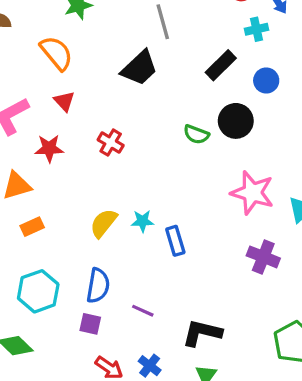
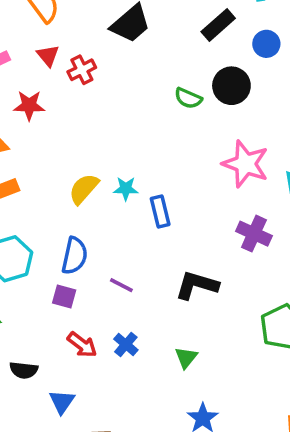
red cross: (111, 143) -> (82, 70), moved, turned 30
black L-shape: (202, 333) -> (197, 285), moved

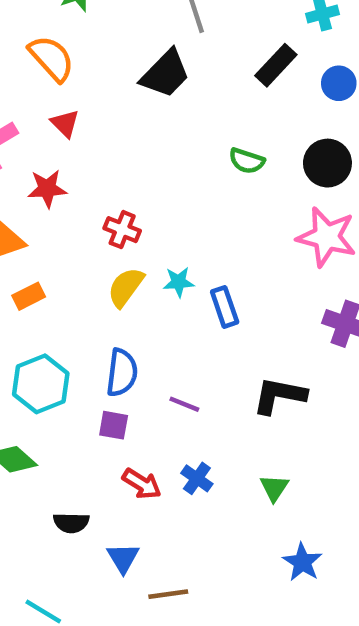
red cross: (82, 70) -> (122, 230), moved, turned -36
black circle: (231, 86) -> (327, 163), moved

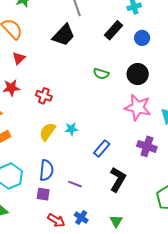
red triangle: (65, 123) -> (19, 58), turned 32
red cross: (122, 230) -> (44, 96), moved
blue rectangle: (225, 307) -> (102, 148), moved, turned 60
black L-shape: (279, 395) -> (118, 179), turned 110

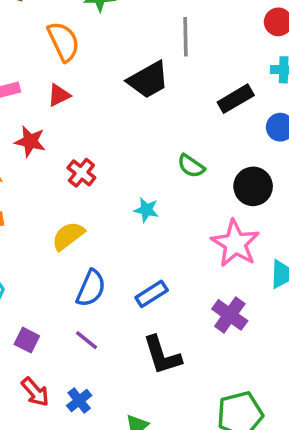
cyan star: (71, 129) -> (146, 210), moved
blue semicircle: (46, 170) -> (91, 288), moved
black L-shape: (118, 179) -> (162, 355), turned 115

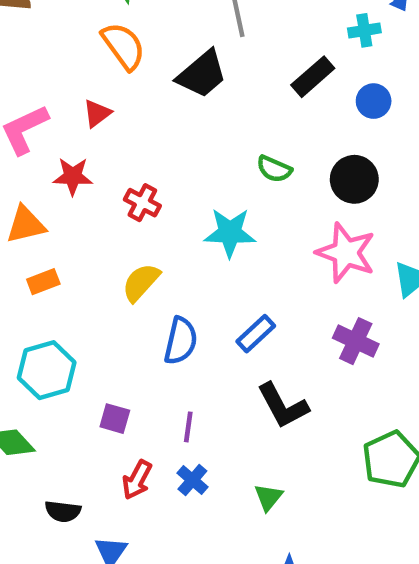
orange semicircle: (63, 42) -> (123, 46), moved
cyan star: (146, 210) -> (230, 233), size x1.6
purple line: (87, 340) -> (188, 427), moved, turned 70
red arrow: (35, 392) -> (137, 480), turned 80

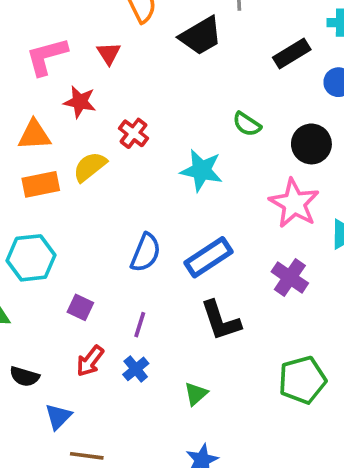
red triangle: (97, 113) -> (109, 53), turned -35
orange rectangle: (43, 282) -> (41, 184), size x1.4
yellow semicircle: (141, 282) -> (90, 167), moved
blue rectangle: (256, 334) -> (208, 257), size x1.4

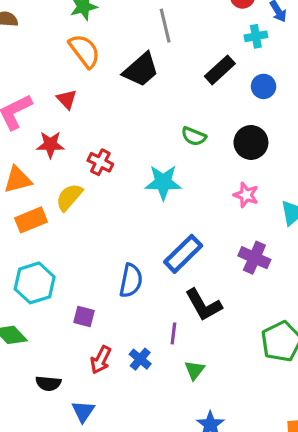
pink star: (294, 203) -> (246, 195), size x0.6
blue semicircle: (146, 253) -> (131, 281), moved
purple line: (140, 325) -> (173, 333), moved

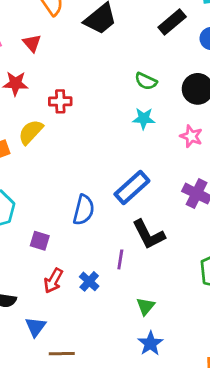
red cross: (100, 162) -> (60, 101), turned -30
cyan star: (163, 182) -> (144, 119), moved, size x0.7
green triangle: (195, 370) -> (146, 306), moved

